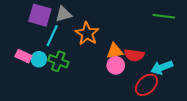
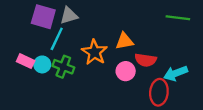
orange star: (87, 34) -> (94, 52), moved
orange triangle: (115, 51) -> (124, 41), moved
red ellipse: (146, 85) -> (159, 92), turned -40

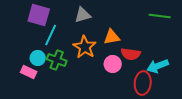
gray triangle: (69, 16) -> (83, 15), moved
pink rectangle: (26, 61) -> (29, 72), moved

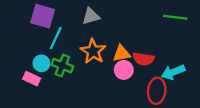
orange triangle: (112, 37) -> (122, 53), moved

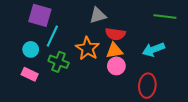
gray triangle: (91, 16) -> (98, 15), moved
red semicircle: (144, 59) -> (115, 34), moved
cyan circle: (41, 63) -> (31, 49), moved
cyan arrow: (173, 72) -> (154, 49), moved

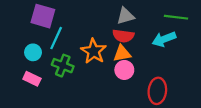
gray triangle: (98, 15) -> (125, 16), moved
cyan arrow: (154, 49) -> (164, 39), moved

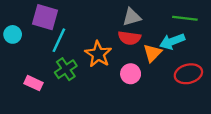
cyan circle: (33, 52) -> (13, 34), moved
orange triangle: (122, 53) -> (153, 53), moved, turned -36
green cross: (63, 66) -> (66, 69), turned 35
red ellipse: (157, 91) -> (188, 74), moved, turned 70

